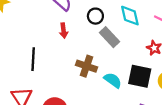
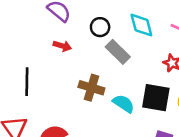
red arrow: (64, 31) -> (62, 46), turned -64

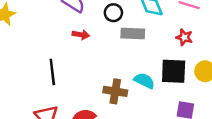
gray rectangle: (118, 52) -> (133, 34), turned -35
brown cross: (91, 88) -> (115, 91), moved

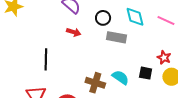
red star: (184, 37) -> (164, 58), moved
black square: (174, 71) -> (146, 73), size x0.6

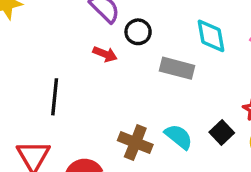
black circle: (103, 18) -> (138, 32), moved
black square: (146, 73) -> (222, 133), turned 32

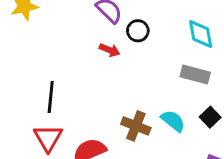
gray rectangle: (177, 68) -> (195, 75), moved
black line: (55, 97) -> (51, 97), moved

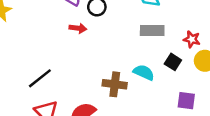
black line: (51, 97) -> (40, 78), turned 60

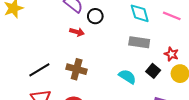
brown cross: (115, 84) -> (77, 69), moved

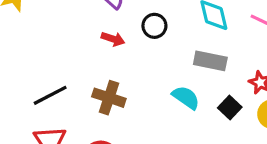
black circle: (95, 16) -> (154, 26), moved
cyan semicircle: (127, 77) -> (186, 98), moved

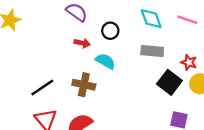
cyan semicircle: (186, 98) -> (105, 61), moved
black square: (230, 107) -> (169, 82), size x1.5

